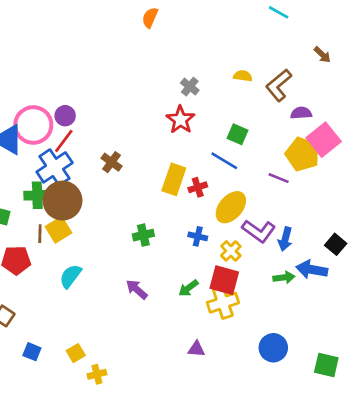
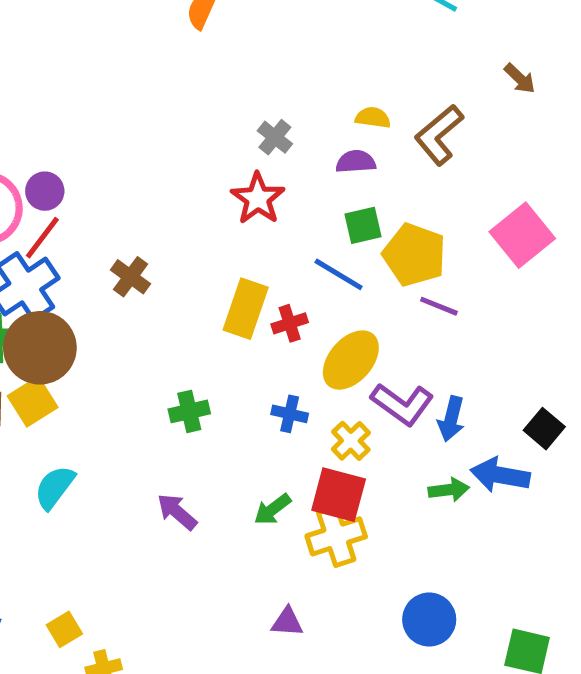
purple semicircle: (301, 113) -> (356, 162), moved
green square: (237, 134) -> (363, 225), turned -36
yellow pentagon: (302, 154) -> (414, 255), moved

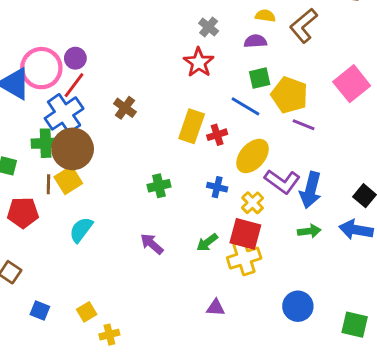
blue arrow: (451, 419) -> (311, 190), size x1.4
blue arrow: (500, 475) -> (356, 230), moved

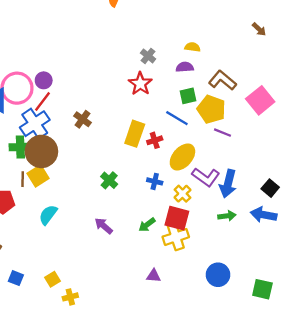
brown L-shape: (304, 26) -> (222, 80), moved, turned 80
green cross: (159, 186) -> (109, 180), turned -35

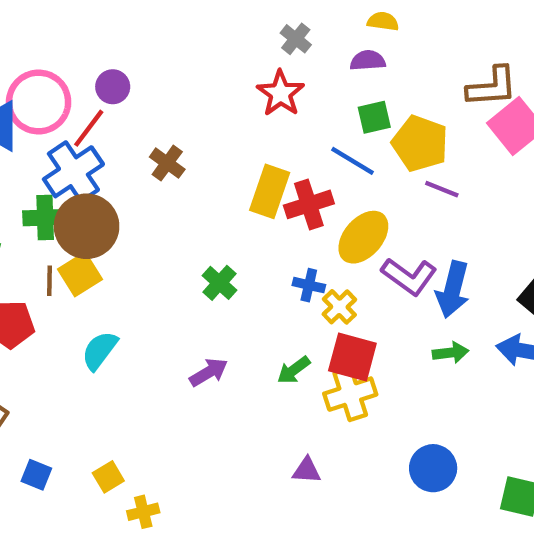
purple circle: (44, 80) -> (113, 87), moved
brown L-shape: (222, 80) -> (492, 87), moved, turned 136
red cross: (155, 140) -> (309, 204), size x1.5
yellow cross: (182, 194) -> (339, 307), moved
purple arrow: (104, 226) -> (209, 372), turned 108

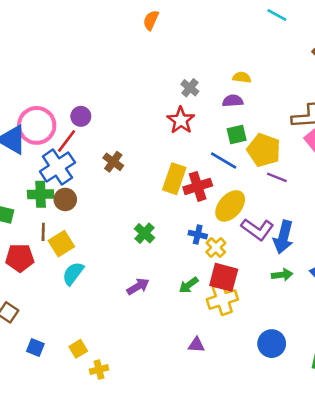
brown circle: (87, 226) -> (65, 199), size x0.6
yellow square: (80, 274) -> (61, 244), moved

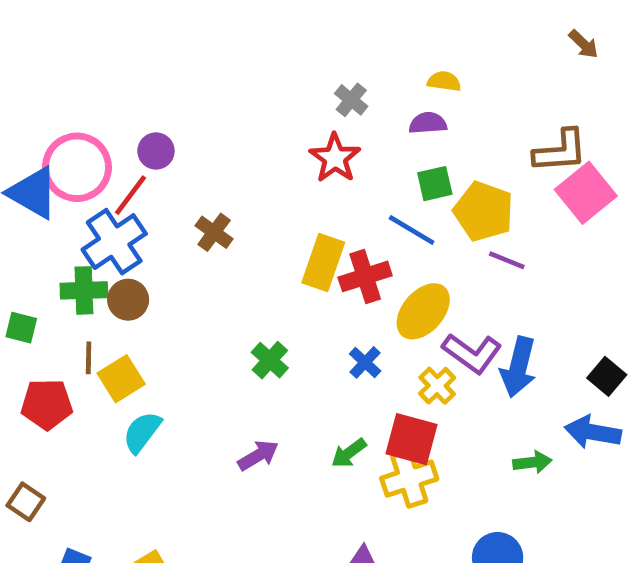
blue cross: (198, 235) -> (365, 362), turned 30
yellow cross: (216, 247) -> (437, 386), moved
green arrow: (282, 275) -> (532, 462), moved

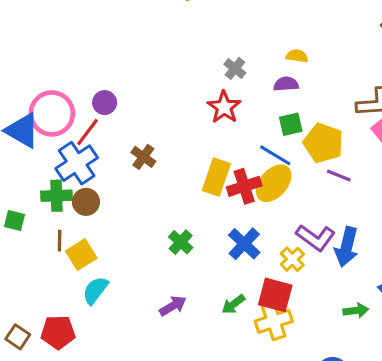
yellow ellipse: (423, 311) -> (274, 183), moved
blue cross: (365, 362) -> (244, 244), size x1.5
red pentagon: (47, 404) -> (58, 332), moved

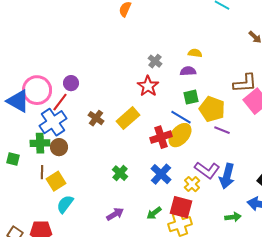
yellow rectangle: (216, 177) -> (128, 118), moved, turned 30

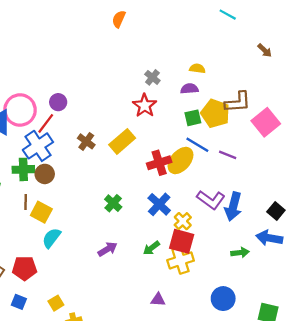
brown L-shape: (245, 83) -> (238, 102), moved
yellow pentagon: (212, 109) -> (215, 113), moved
blue line: (181, 117) -> (197, 145), moved
yellow square: (56, 181) -> (41, 212), turned -30
yellow cross: (192, 184) -> (183, 221), moved

